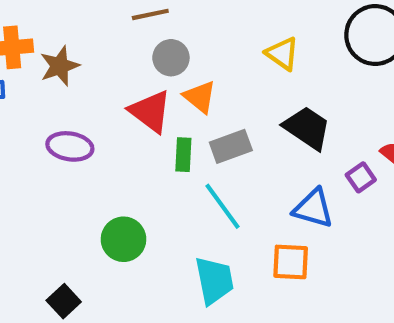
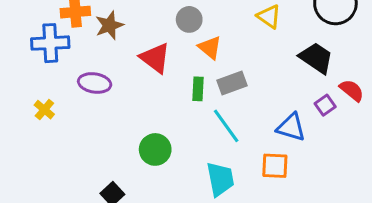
red triangle: (150, 111) -> (155, 58), moved
black trapezoid: (307, 128) -> (316, 58), moved
purple ellipse: (70, 146) -> (95, 83), moved

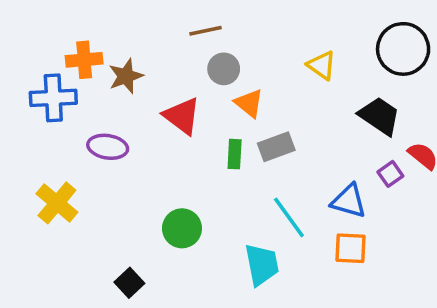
yellow cross: (44, 110) -> (57, 203), moved, size x1.6
cyan line: (226, 126) -> (289, 217), moved
orange square: (275, 166) -> (351, 248), moved

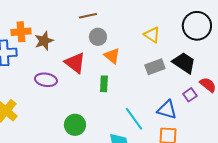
purple ellipse: (108, 147) -> (46, 80), moved
gray rectangle: (276, 147) -> (155, 67), moved

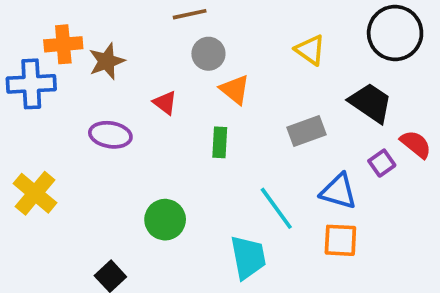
red triangle: (75, 63) -> (165, 103), size x0.6
gray rectangle: (155, 67) -> (306, 131), moved

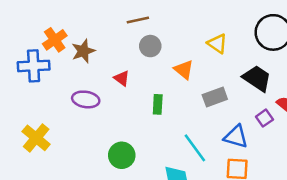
orange cross: (63, 44) -> (55, 40), turned -30
orange triangle: (235, 90) -> (184, 70), moved

